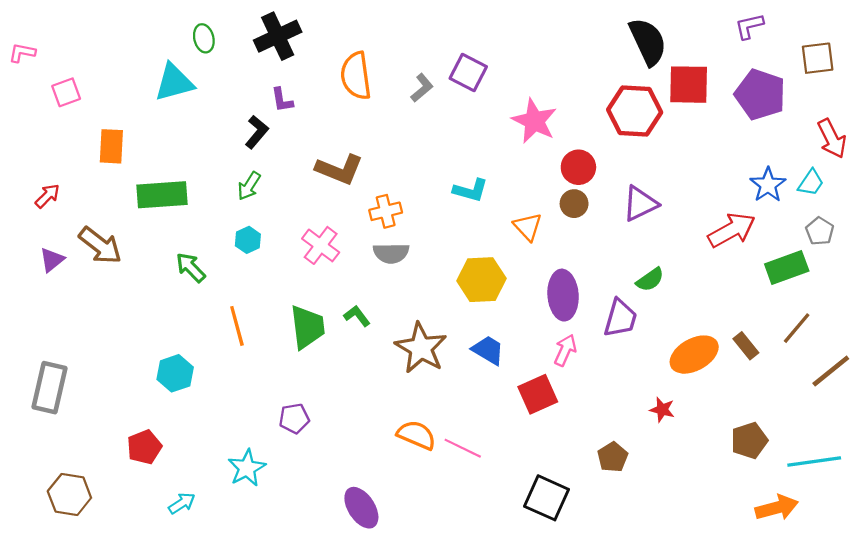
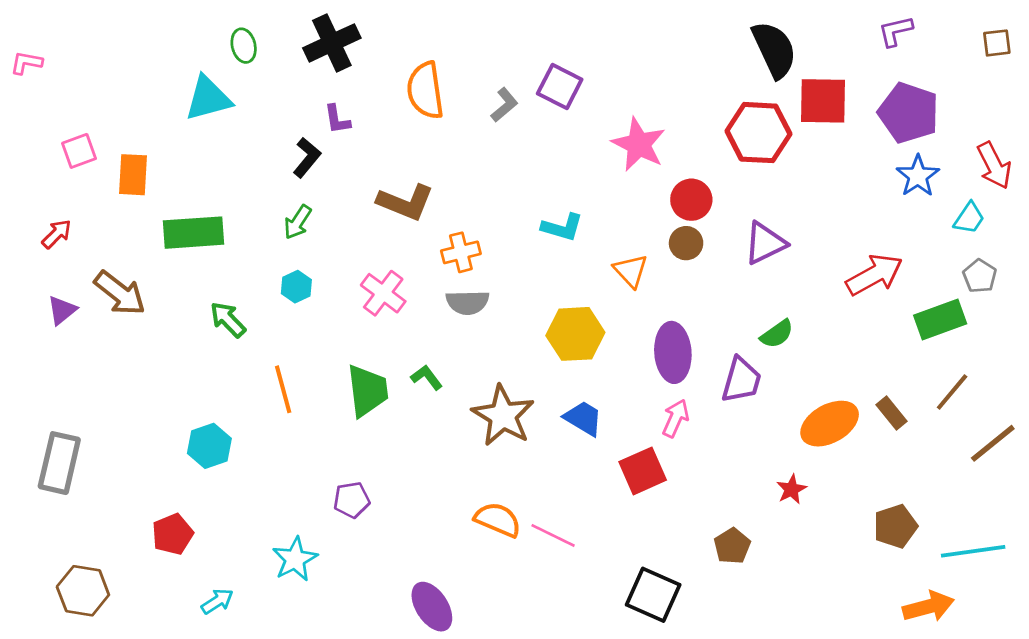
brown square: (818, 58) -> (997, 43), moved, size x0.7
pink square: (66, 92) -> (79, 151), moved
blue star: (768, 185) -> (918, 176), moved
red star: (662, 410) -> (791, 489), turned 30

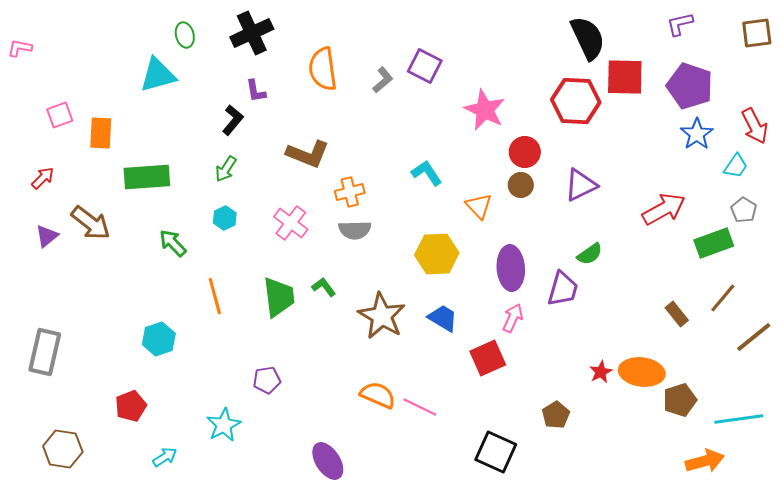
brown square: (997, 43) -> (757, 33), size x1.4
cyan L-shape: (562, 227) -> (427, 173), turned -140
orange ellipse: (830, 424) -> (642, 372), moved, turned 36

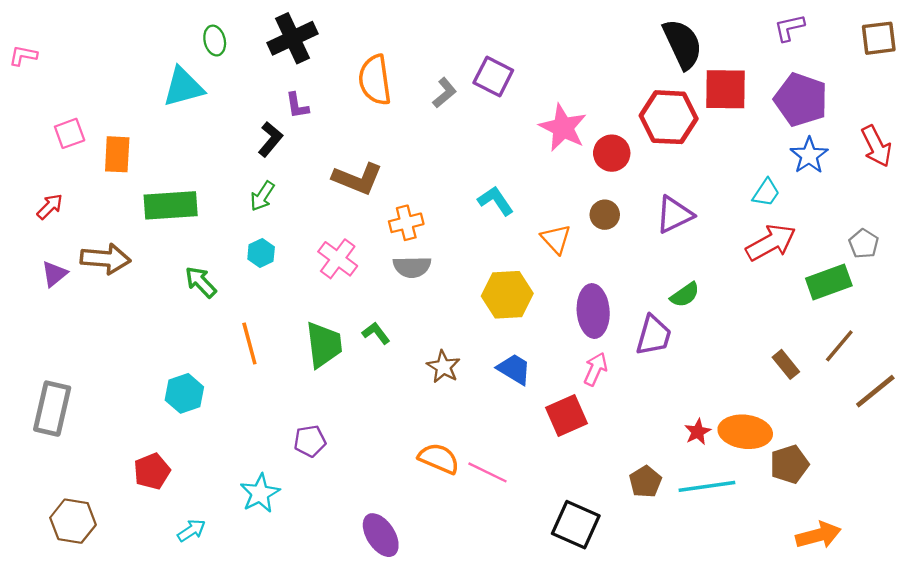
red circle: (525, 152) -> (612, 153), moved
cyan trapezoid: (736, 166) -> (766, 193), moved
brown arrow: (91, 223) -> (106, 259), turned -33
brown star: (382, 316) -> (443, 367), size x0.6
cyan line: (739, 419) -> (707, 486), moved

